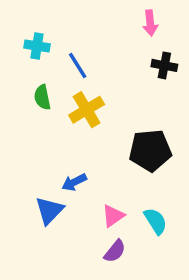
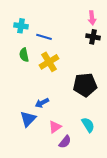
pink arrow: (150, 23) -> (92, 18), moved
blue line: (78, 65) -> (44, 37), turned -42
pink triangle: (113, 216) -> (55, 127), moved

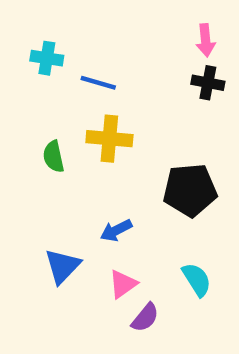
green semicircle: (24, 55) -> (54, 157), moved
yellow cross: (49, 62) -> (109, 139), turned 36
blue arrow: (42, 103) -> (116, 230), moved

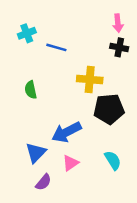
cyan cross: (47, 58) -> (27, 33), turned -30
yellow cross: (109, 139) -> (90, 80), moved
blue arrow: (116, 230) -> (67, 132), size x1.6
purple semicircle: (145, 318) -> (43, 182), moved

